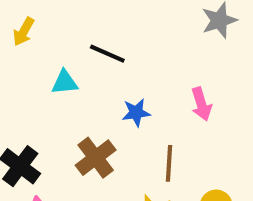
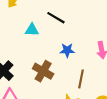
brown cross: (96, 158) -> (43, 71), turned -30

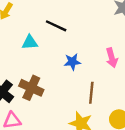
brown cross: (43, 71) -> (31, 88), moved

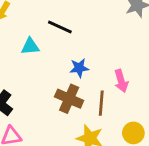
pink arrow: (112, 58) -> (121, 81), moved
brown cross: (31, 88) -> (69, 99), moved

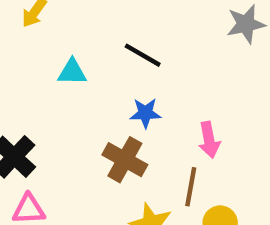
black line: (60, 27) -> (143, 55), moved
brown line: (101, 103) -> (191, 187), moved

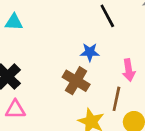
black line: (143, 55) -> (107, 16), moved, turned 30
cyan triangle: (72, 72) -> (14, 22), moved

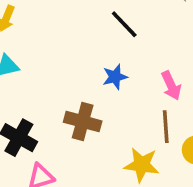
brown cross: (76, 81) -> (83, 122), moved

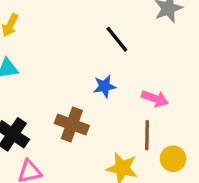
pink arrow: (171, 86) -> (155, 98), turned -50

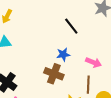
brown cross: (72, 124) -> (54, 74), moved

